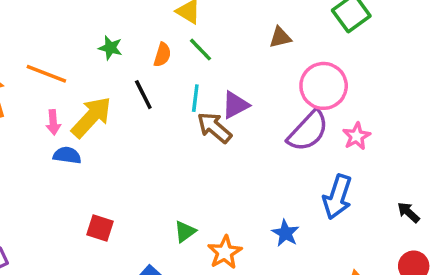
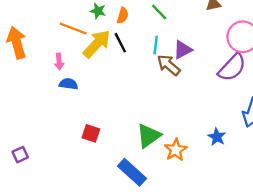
orange semicircle: (162, 55) -> (123, 16), moved
orange line: (46, 74) -> (73, 29), moved
yellow arrow: (91, 117) -> (97, 44), moved
green triangle: (185, 231) -> (149, 136), size x1.6

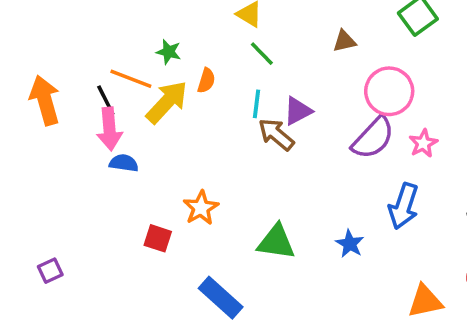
orange semicircle: (123, 16) -> (206, 81), moved
black line: (120, 43) -> (106, 100), moved
pink arrow: (59, 62) -> (109, 129), size x1.6
green triangle: (149, 136) -> (276, 242), moved, turned 44
orange star: (176, 150) -> (201, 208), moved

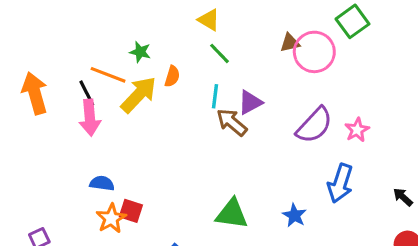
pink circle: (389, 91) -> (314, 52), moved
blue semicircle: (124, 163) -> (102, 183), moved
orange star: (201, 208) -> (111, 218), moved

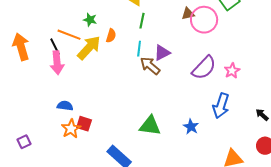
green line: (220, 53) -> (142, 21), turned 56

